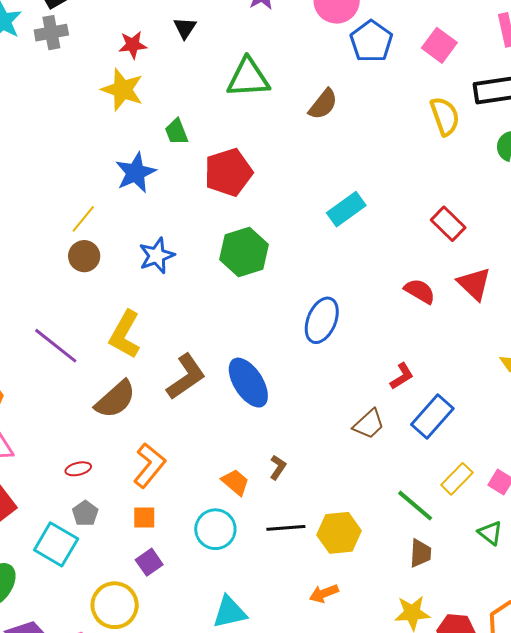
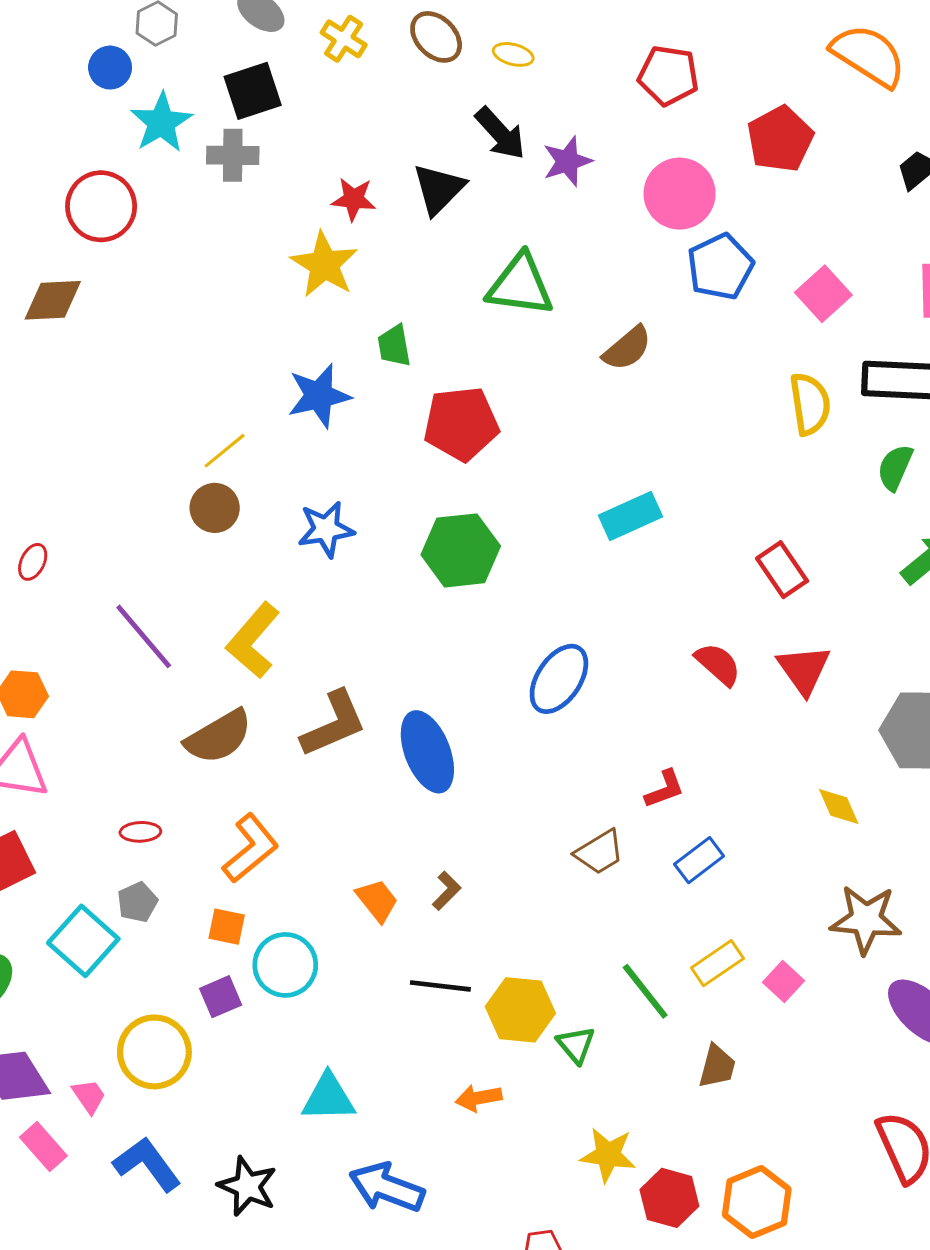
black triangle: (185, 28) -> (439, 189), size x1.5
blue rectangle: (432, 417) -> (699, 860), size x0.7
cyan circle: (215, 529) -> (285, 965), moved
green triangle: (490, 533) -> (576, 1045), moved
brown trapezoid: (420, 553) -> (717, 1066), moved

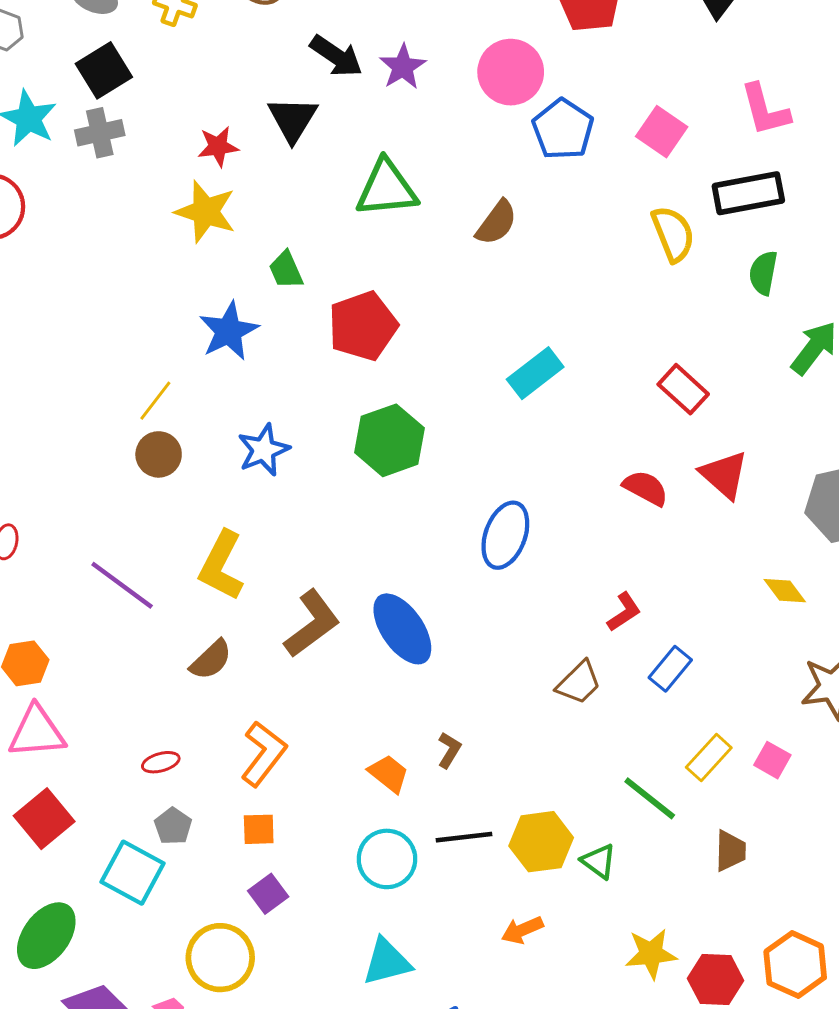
brown semicircle: (219, 737) -> (211, 660), size x0.7
cyan circle: (285, 965) -> (387, 859), moved

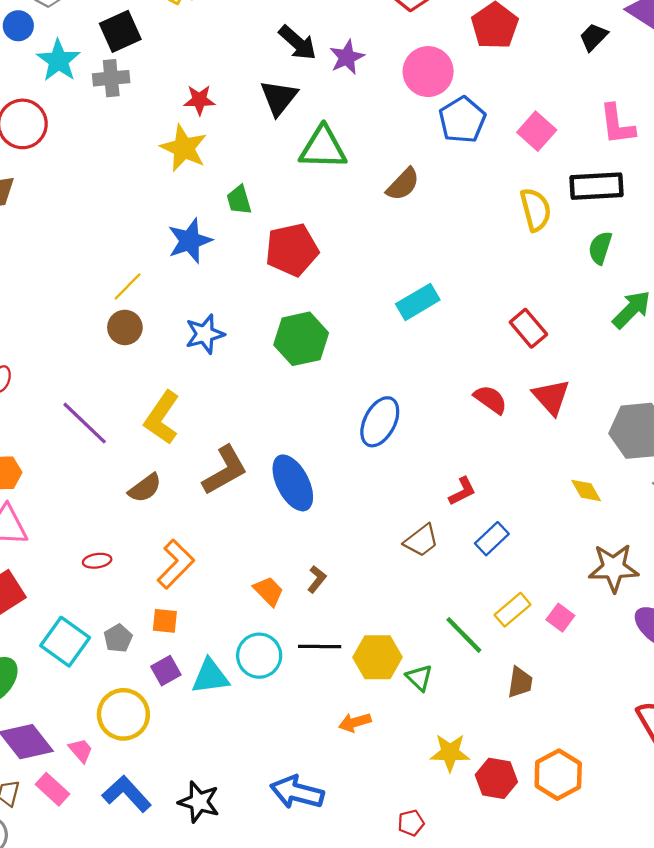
black triangle: (293, 119) -> (279, 98), moved
gray pentagon: (173, 826) -> (118, 638), moved
cyan triangle: (387, 962) -> (210, 676), moved

